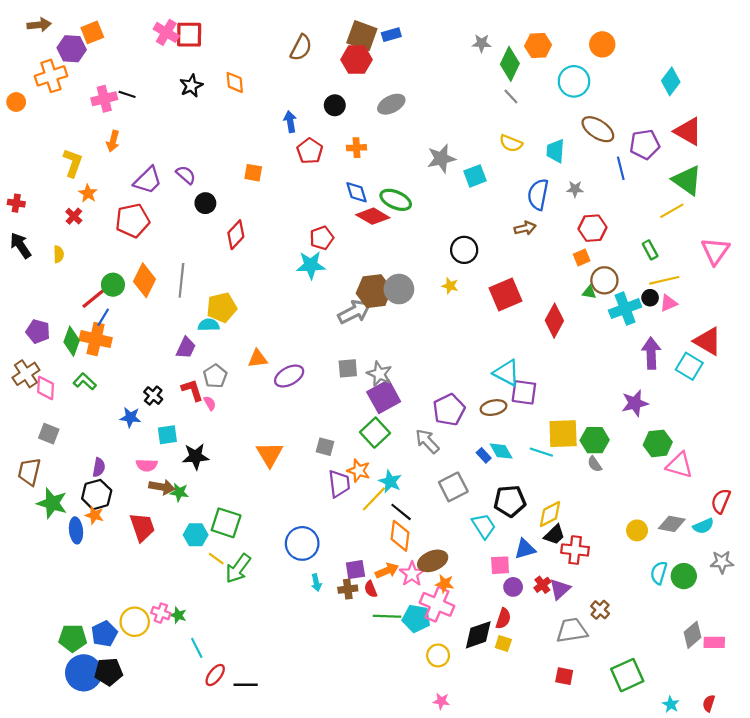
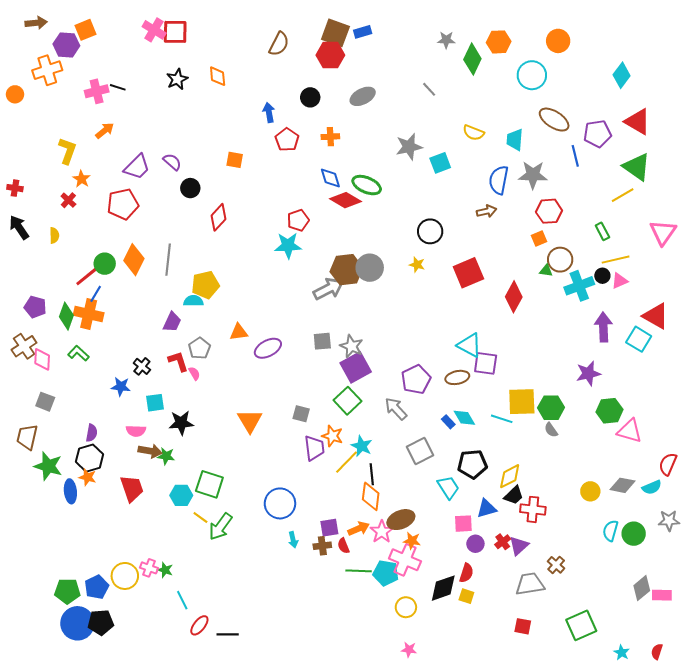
gray line: (511, 97) -> (429, 89), moved
orange arrow: (113, 141) -> (105, 131), turned -144
gray star: (575, 189) -> (533, 175), size x1.8
black line: (401, 512) -> (372, 474), turned 45

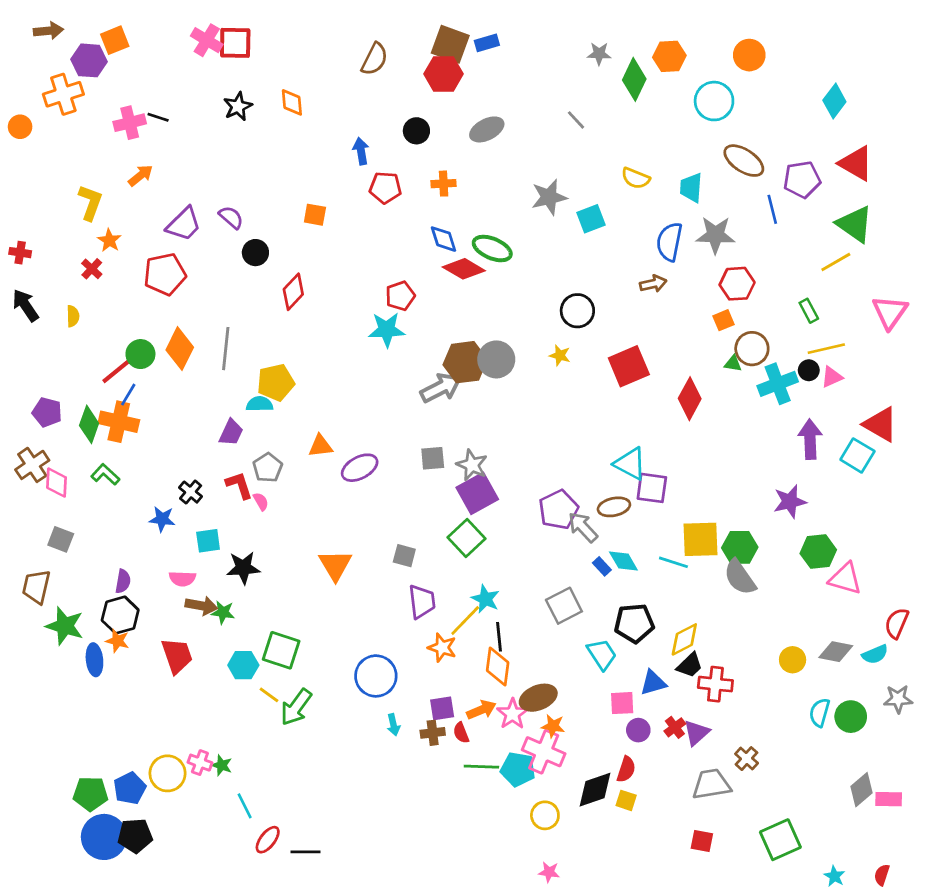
red pentagon: (287, 140) -> (385, 188), turned -30
gray arrow: (396, 409) -> (583, 527), moved
gray semicircle: (551, 430) -> (740, 577), size x1.8
orange star: (332, 436) -> (442, 648), moved

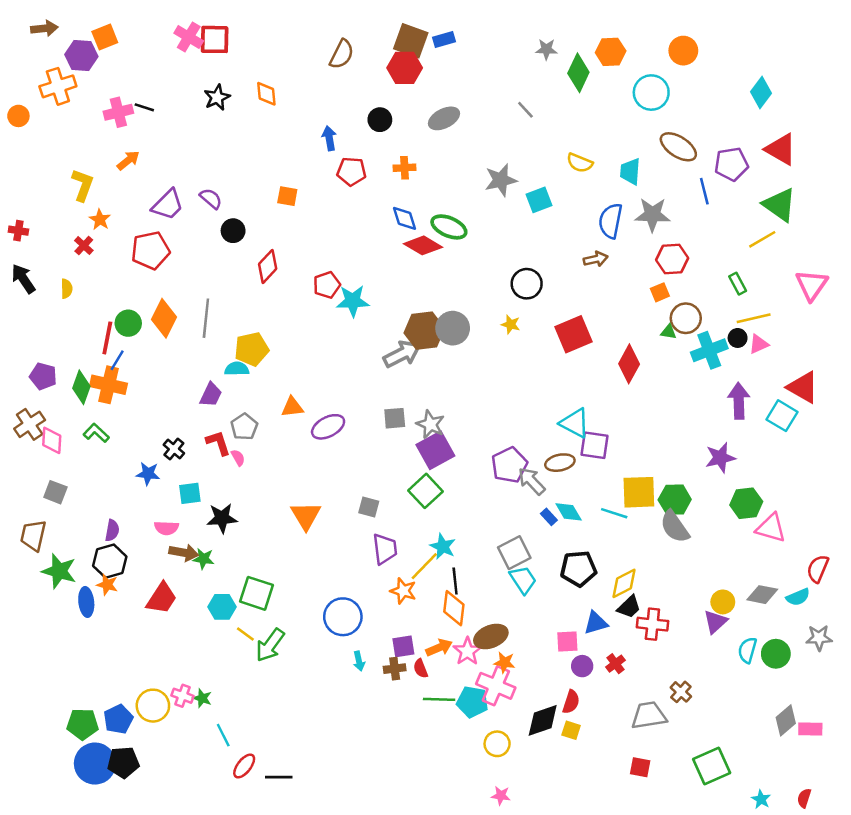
red pentagon: (400, 296) -> (327, 285), moved
red line: (117, 370) -> (107, 338), turned -40
cyan trapezoid: (602, 654) -> (523, 580), moved
red trapezoid: (177, 656) -> (162, 598), turned 52
purple triangle: (696, 733) -> (715, 622), moved

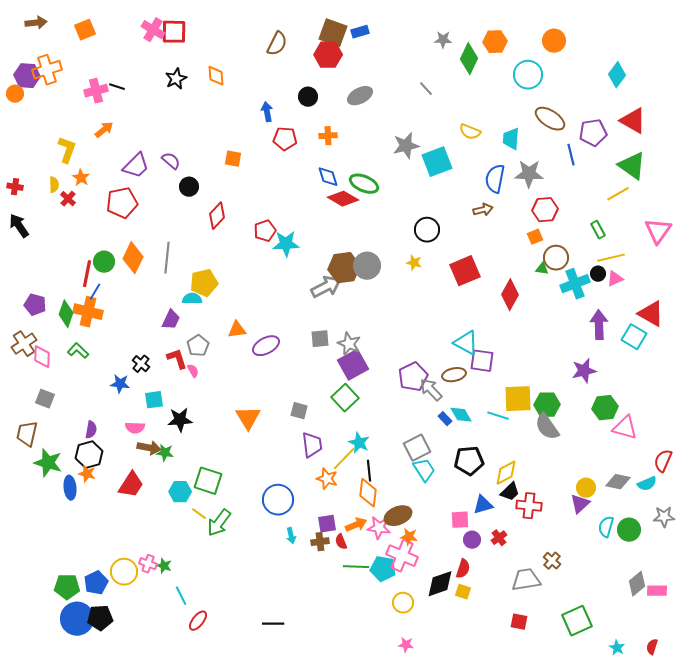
purple hexagon: (81, 56) -> (27, 76), moved
cyan square: (539, 200) -> (437, 162), size x1.4
yellow semicircle: (67, 289) -> (54, 185), moved
pink star: (467, 651) -> (379, 528), turned -30
black line: (279, 777) -> (273, 624), moved

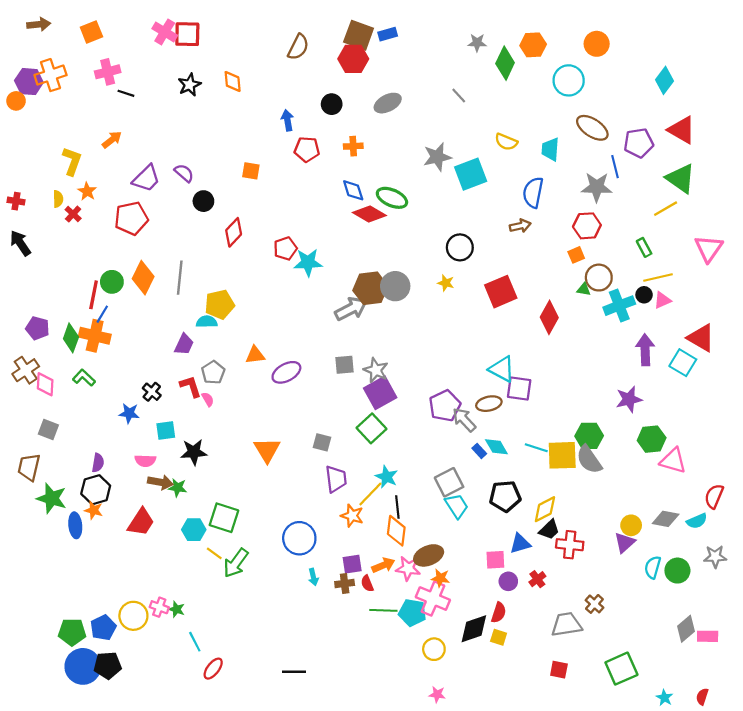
pink cross: (96, 91) -> (108, 72), moved
gray star: (529, 174) -> (597, 187), moved
yellow square: (518, 399) -> (562, 455), moved

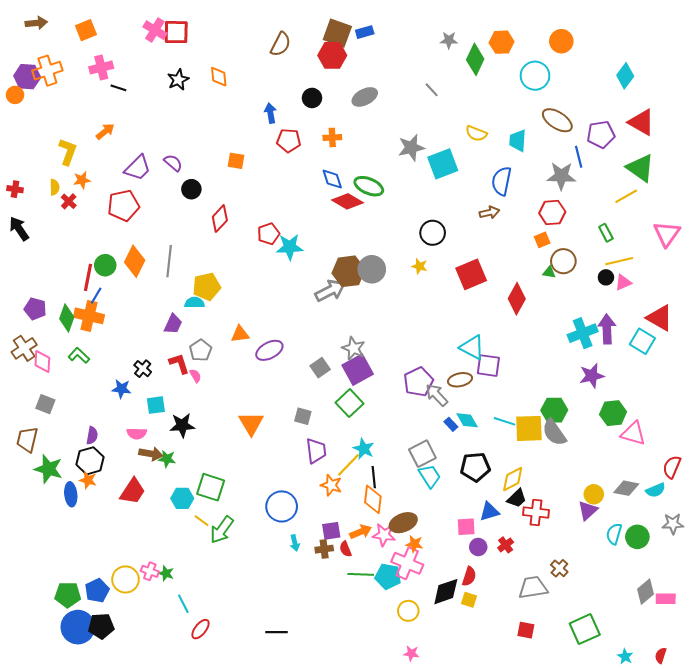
orange star: (87, 191) -> (82, 180), turned 30
cyan cross: (619, 306) -> (583, 333), moved
gray square: (345, 365) -> (320, 368), moved, turned -30

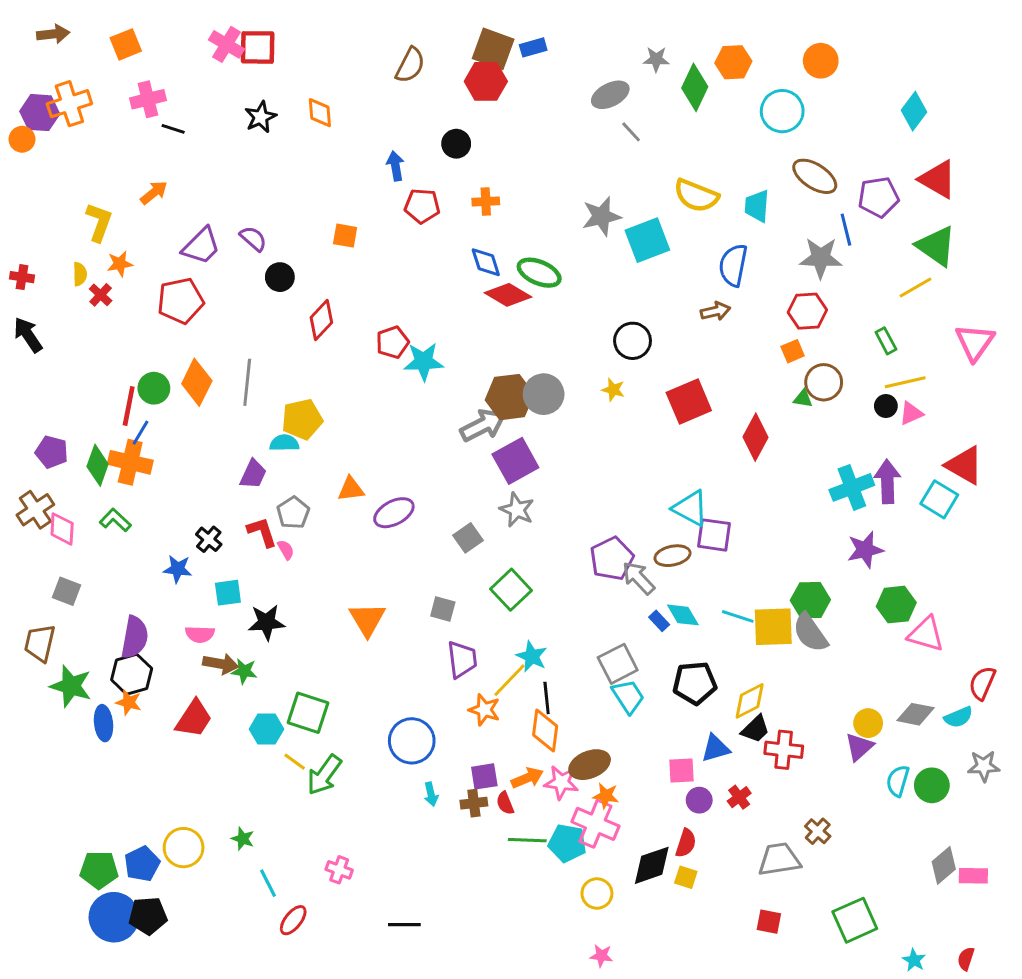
gray ellipse: (365, 97) -> (610, 95), moved
yellow semicircle: (476, 133) -> (696, 196), size x1.4
purple square: (358, 370) -> (515, 461), moved
purple semicircle: (92, 435) -> (135, 637), size x1.6
pink cross: (150, 571) -> (339, 870), moved

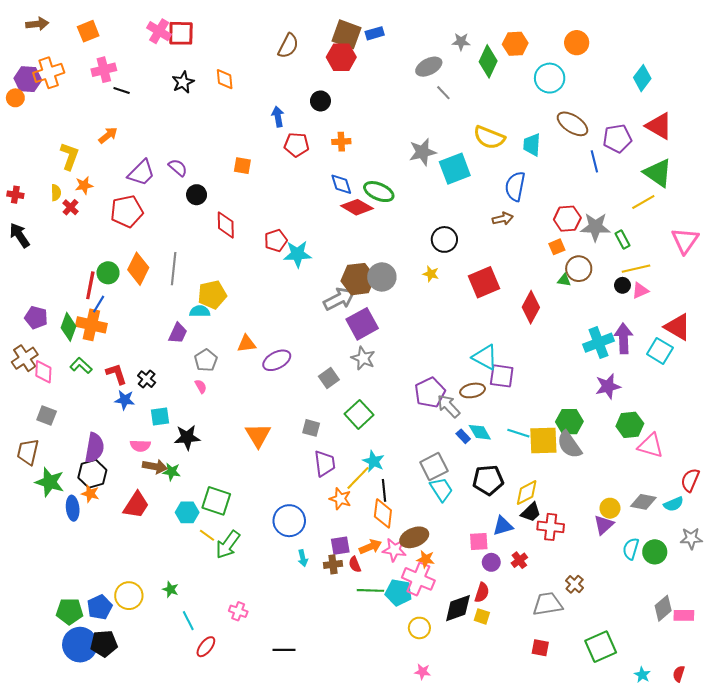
gray star: (821, 258) -> (595, 227), moved
red diamond: (321, 320) -> (226, 225), turned -44
red L-shape: (262, 532) -> (116, 374), moved

